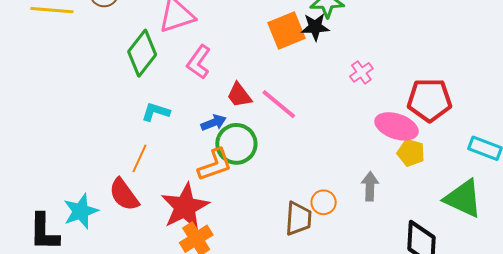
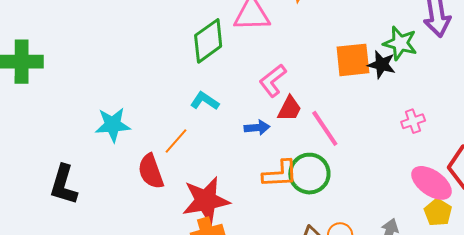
pink L-shape: (199, 62) -> (273, 81), moved
red trapezoid: (239, 95) -> (289, 109), turned -132
green circle: (236, 144) -> (309, 174), moved
orange L-shape: (215, 165) -> (280, 174), moved
cyan star: (81, 211) -> (113, 125), moved

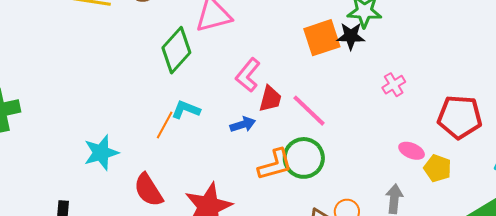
orange line: (176, 141) -> (165, 125), moved
pink ellipse: (432, 183) -> (412, 151), moved, size x0.6

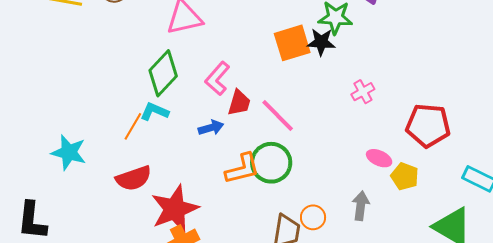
green diamond: (176, 50) -> (163, 73), moved
cyan star: (101, 153) -> (69, 152), turned 30
red semicircle: (148, 190) -> (134, 178), moved, turned -78

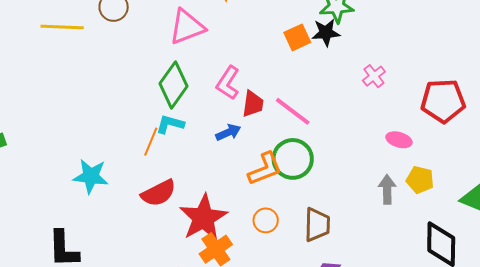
orange square: (292, 43) -> (297, 37), size x0.7
yellow pentagon: (405, 176) -> (420, 180), moved
orange circle: (313, 217) -> (266, 220), moved

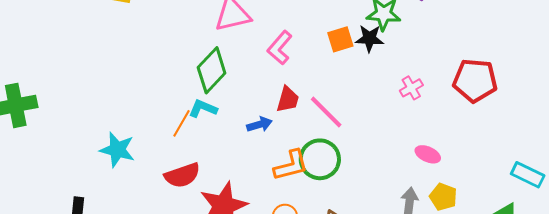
pink L-shape: (228, 83) -> (280, 48), moved
red pentagon: (443, 101) -> (475, 81), moved

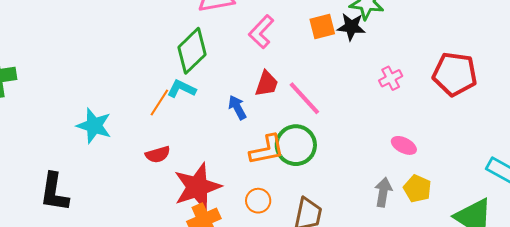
blue arrow: (260, 124) -> (237, 107), turned -105
red semicircle: (182, 175) -> (158, 154), size x0.7

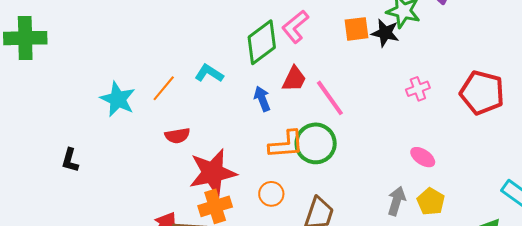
green diamond: (192, 51) -> (262, 42), moved
orange line: (159, 102) -> (164, 88), moved
black L-shape: (54, 192) -> (70, 160), size x0.6

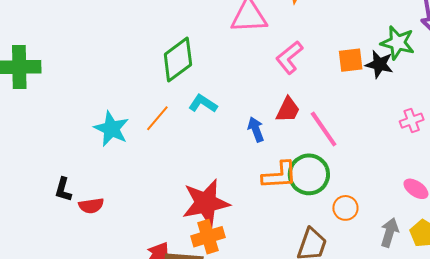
green diamond: (262, 42) -> (178, 60), moved
red semicircle: (177, 136) -> (91, 206), moved
orange circle: (271, 194) -> (345, 208), moved

